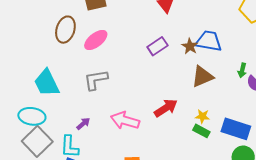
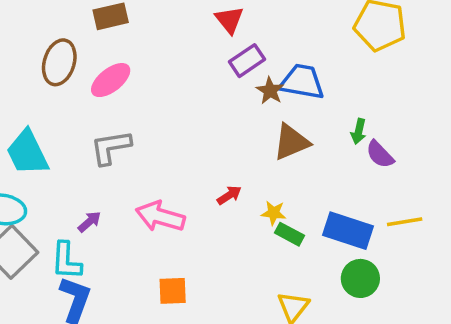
purple rectangle: (157, 46) -> (247, 61), moved
red arrow: (166, 108) -> (229, 195), size x0.6
yellow star: (202, 116) -> (274, 213), moved

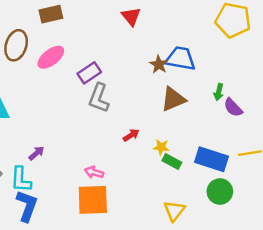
purple rectangle: (247, 61) -> (89, 73), moved
gray L-shape: (111, 147) -> (99, 98), moved, turned -60
pink arrow: (160, 216) -> (94, 172), moved, size x0.6
orange square: (173, 291) -> (93, 200), size x1.6

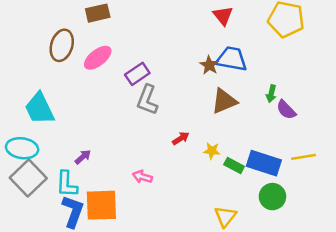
red triangle: (131, 17) -> (223, 16), moved
green rectangle: (172, 162) -> (234, 166), moved
orange square: (93, 200) -> (101, 205), moved

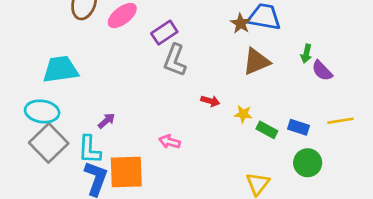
cyan trapezoid: (39, 109) -> (60, 69), turned 108
red arrow: (181, 138) -> (210, 101), turned 49
blue rectangle: (264, 163) -> (298, 127), size x0.6

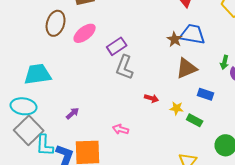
blue rectangle: (298, 127) -> (206, 94), moved
cyan L-shape: (89, 150) -> (45, 145), moved

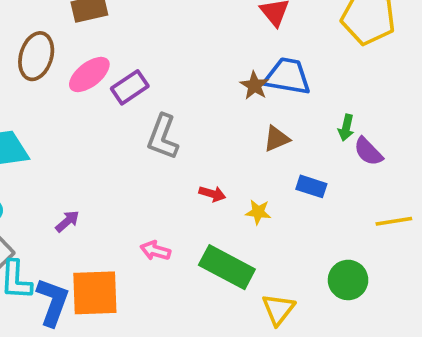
purple rectangle: (117, 46) -> (130, 87), moved
brown triangle: (187, 68) -> (276, 139), size x0.7
green rectangle: (195, 120) -> (227, 267), moved, size x1.8

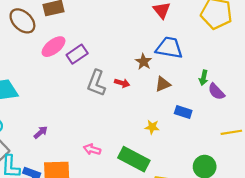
brown ellipse: (36, 56) -> (22, 21), moved, turned -64
brown star: (254, 86) -> (144, 62), moved
red arrow: (212, 194) -> (122, 83), moved

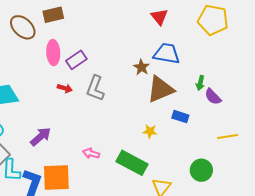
pink ellipse: (53, 47) -> (53, 53), turned -55
red arrow: (122, 83) -> (65, 88), moved
brown triangle: (163, 84) -> (160, 89), size x1.8
purple arrow: (41, 132) -> (41, 137), size x1.5

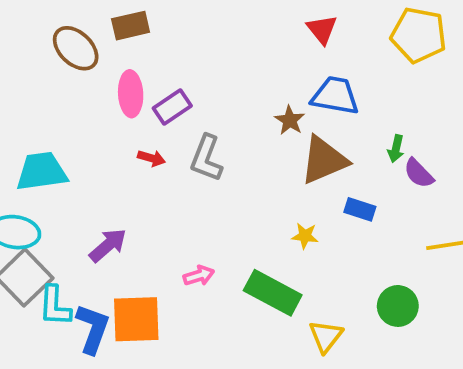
pink arrow: (91, 153) -> (199, 276), turned 147

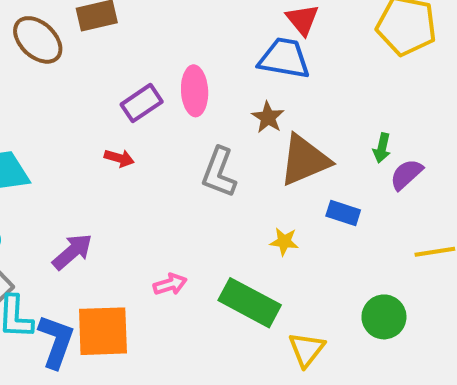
pink ellipse: (131, 94) -> (195, 91), moved
blue trapezoid: (335, 96) -> (284, 58), moved
gray L-shape: (206, 158) -> (219, 172), moved
purple semicircle: (419, 173) -> (406, 174), turned 92

